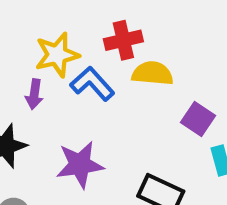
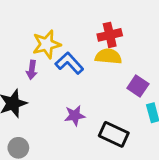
red cross: (123, 40) -> (110, 35), moved
purple star: (80, 165) -> (75, 116), moved, size x0.7

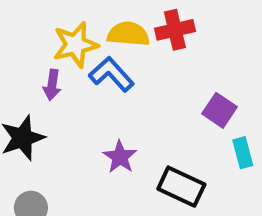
yellow semicircle: (108, 56) -> (128, 34), moved
purple star: (75, 116) -> (120, 157), turned -30

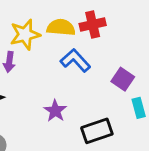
blue L-shape: (111, 74) -> (75, 60), moved
black rectangle: (181, 187) -> (97, 131), turned -44

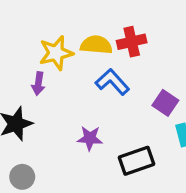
purple star: (55, 111) -> (90, 138), turned -30

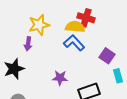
red cross: (132, 42) -> (86, 18), turned 30
yellow semicircle: (96, 45) -> (75, 27), moved

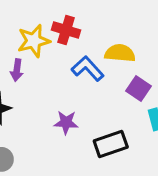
red cross: (86, 18) -> (66, 30), moved
yellow semicircle: (75, 27) -> (120, 53), moved

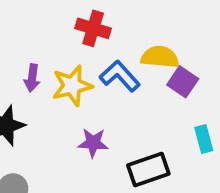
yellow star: (34, 41) -> (72, 86), moved
purple square: (138, 89) -> (183, 82), moved

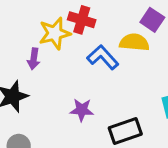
purple square: (183, 82) -> (152, 20), moved
yellow star: (72, 86) -> (55, 33), moved

